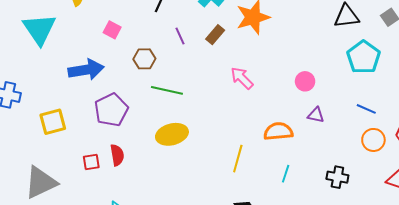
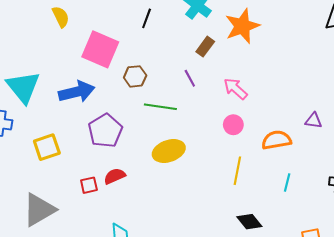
cyan triangle: (39, 29) -> (23, 87), moved
pink square: (112, 30) -> (100, 49), size x2.0
purple line: (180, 36) -> (190, 78), moved
pink circle: (305, 81) -> (233, 125), moved
red semicircle: (117, 155) -> (115, 176), turned -100

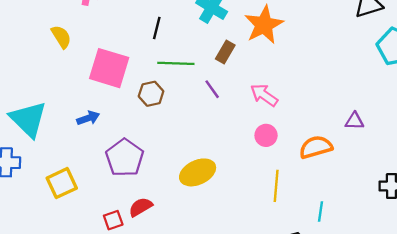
blue arrow: (77, 92) -> (88, 118), size x0.6
green line: (160, 107) -> (176, 63), moved
cyan line: (287, 182) -> (320, 212), moved

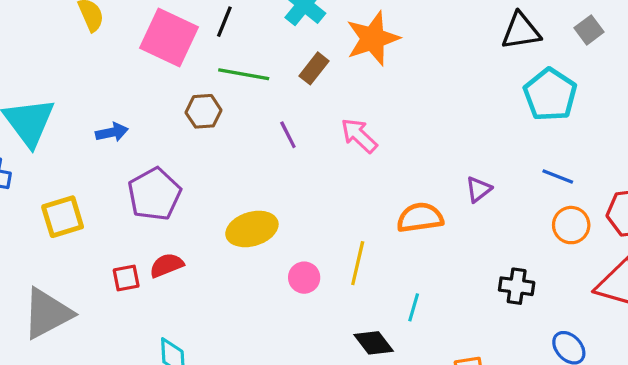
pink square: (109, 68) -> (169, 37), moved
purple line: (212, 89) -> (288, 135), moved
purple triangle: (354, 121) -> (479, 189), turned -48
pink circle: (266, 135) -> (304, 278), moved

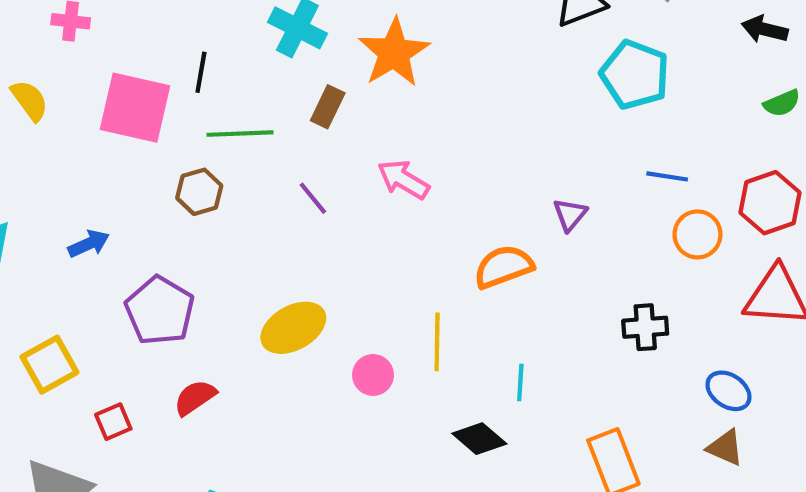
red square: (126, 278) -> (113, 422), moved

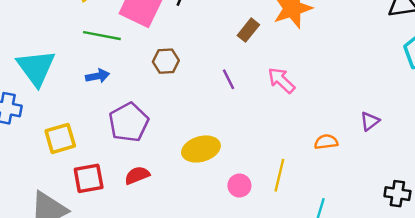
green line: (240, 134) -> (102, 36), moved
orange semicircle: (504, 267) -> (326, 142), size x0.7
red square: (113, 422) -> (89, 178), size x1.5

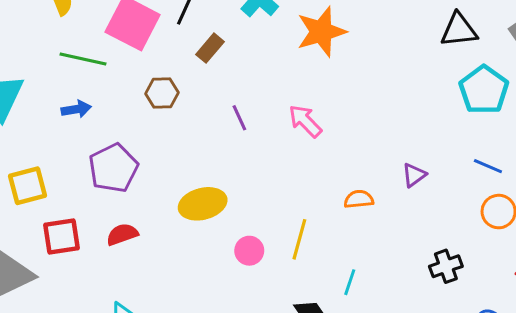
brown rectangle: (248, 30) -> (210, 48), moved
black cross: (397, 194) -> (446, 266), turned -30

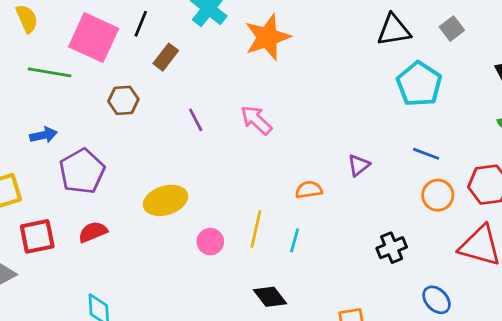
blue arrow: (76, 109) -> (44, 135), moved
cyan line: (350, 282) -> (295, 240), moved

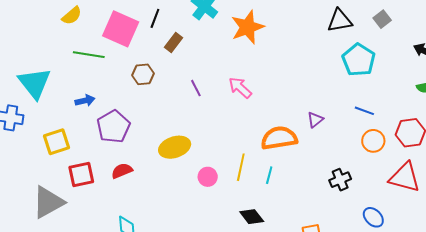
yellow semicircle: (27, 19) -> (72, 16), turned 75
orange semicircle: (309, 190) -> (279, 138), size x1.8

